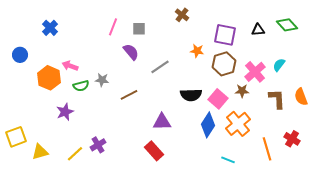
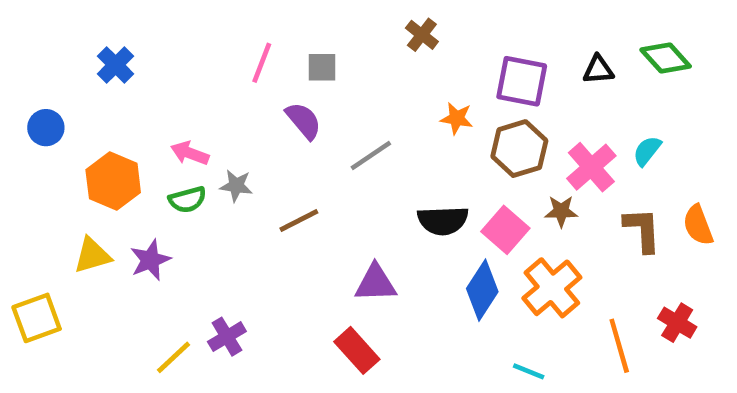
pink arrow: (70, 66) -> (190, 153), moved
yellow triangle: (40, 152) -> (92, 255), moved

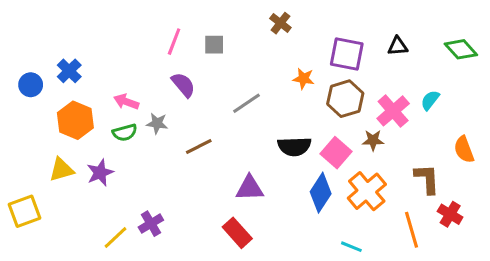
green diamond: (666, 58) -> (461, 49), moved
blue cross: (116, 65) -> (69, 71), moved
purple semicircle: (304, 121) -> (183, 85), moved
brown L-shape: (642, 230) -> (427, 179), moved

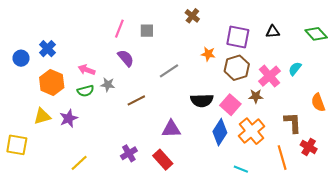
yellow square: (24, 211) -> (17, 145), turned 30
purple cross: (151, 224) -> (129, 153), moved

